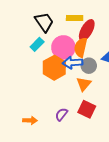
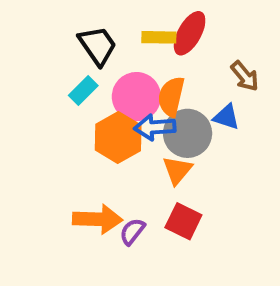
red ellipse: (87, 30) -> (190, 33), moved
gray circle: (89, 66) -> (188, 133), size x1.5
orange arrow: (30, 120) -> (98, 219), moved, size x1.6

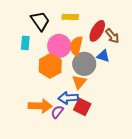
red ellipse: (190, 33) -> (97, 31), moved
cyan rectangle: (83, 90) -> (25, 43), moved, turned -40
blue arrow: (155, 127) -> (68, 98), moved

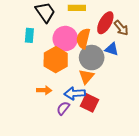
orange arrow: (40, 106) -> (44, 90), moved, size x0.6

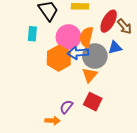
blue triangle: (112, 49) -> (115, 48), turned -32
orange arrow: (44, 90) -> (53, 121), moved
blue arrow: (75, 93) -> (78, 53), moved

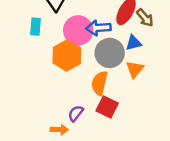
orange semicircle: (86, 37) -> (100, 83), moved
blue arrow: (78, 53) -> (98, 28), moved
orange triangle: (90, 75) -> (135, 69), moved

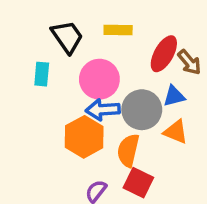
blue arrow: (98, 28) -> (103, 110), moved
orange hexagon: (67, 55) -> (84, 137), moved
orange triangle: (135, 69) -> (176, 132), turned -48

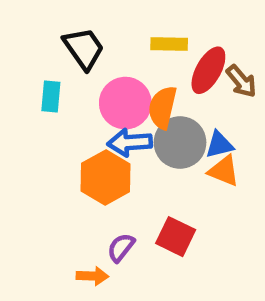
yellow rectangle: (118, 30) -> (169, 44), moved
blue triangle: (174, 96) -> (219, 145), moved
orange semicircle: (128, 150) -> (162, 107), moved

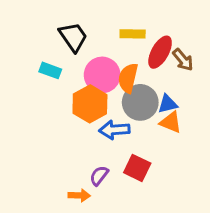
cyan rectangle: (51, 97) -> (50, 70), turned -75
blue arrow: (130, 142) -> (114, 130), moved
orange hexagon: (106, 178) -> (90, 104), moved

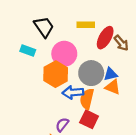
orange semicircle: (128, 78) -> (87, 99), moved

